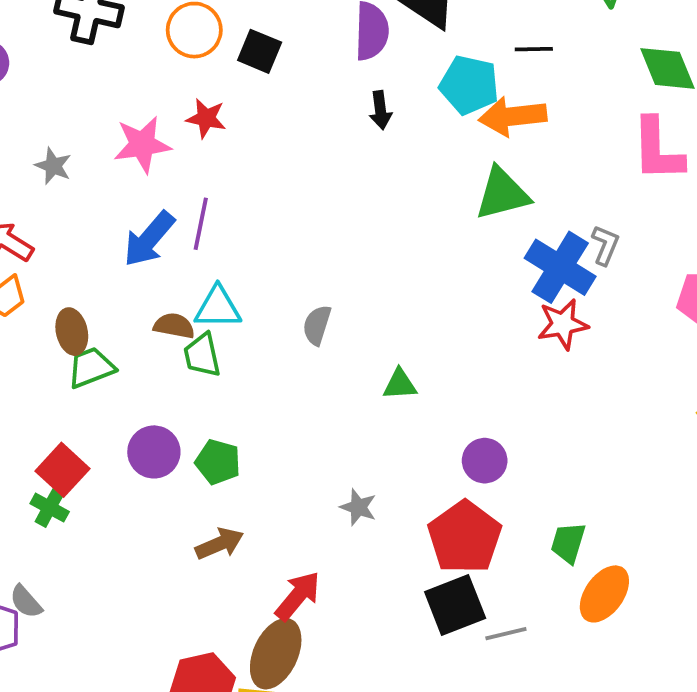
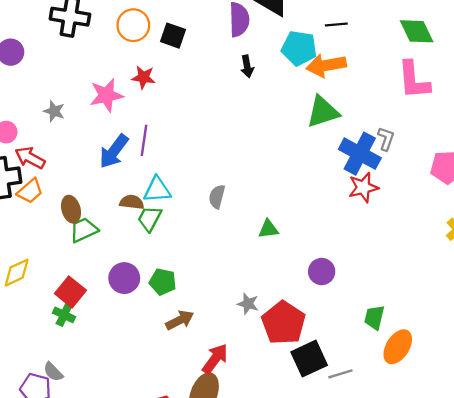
green trapezoid: (202, 355) -> (150, 219), turned 44
red pentagon: (465, 537) -> (283, 323), moved
brown arrow: (219, 544) -> (180, 320), moved

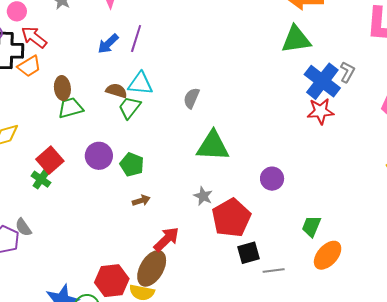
blue arrow: (114, 151) -> (108, 44), size x0.7
green triangle: (268, 229) -> (213, 146), moved, size x1.8
brown arrow: (180, 320) -> (141, 200), size x0.7
black square: (309, 359) -> (249, 253), size x0.7

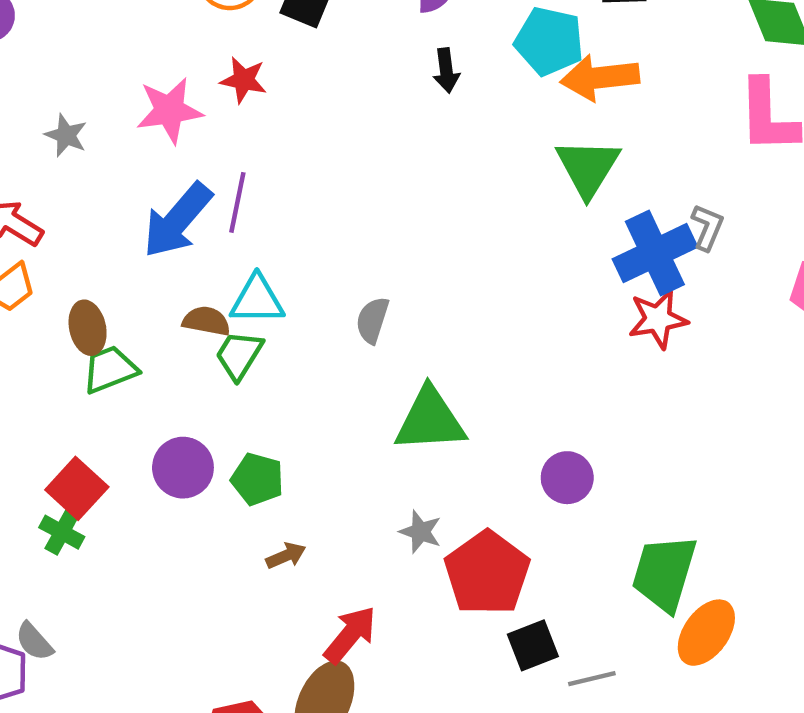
green triangle: (296, 39) -> (588, 168), turned -44
blue arrow: (108, 44) -> (177, 220), size x1.6
blue cross: (322, 81) -> (655, 253), turned 33
green trapezoid: (311, 226) -> (664, 573), size x1.6

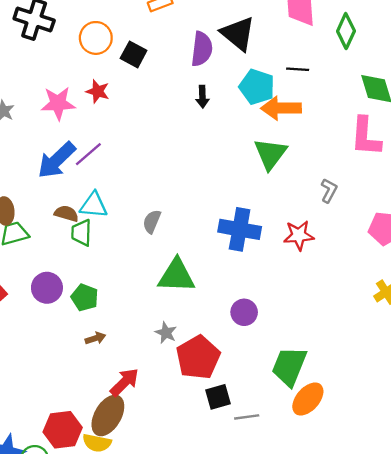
purple line: (237, 202) -> (88, 154), turned 32
blue cross: (655, 253) -> (240, 229), moved, turned 30
green trapezoid: (239, 355) -> (81, 233), turned -36

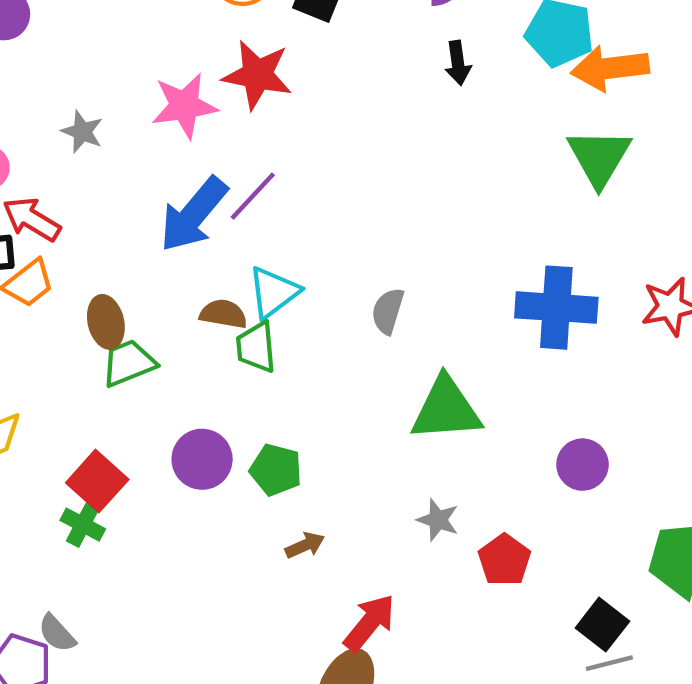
red star: (98, 91) -> (257, 75), size x1.5
cyan triangle: (94, 205) -> (273, 292), turned -36
red pentagon: (198, 357) -> (504, 560), size x0.6
black square: (218, 397) -> (602, 625), moved, turned -30

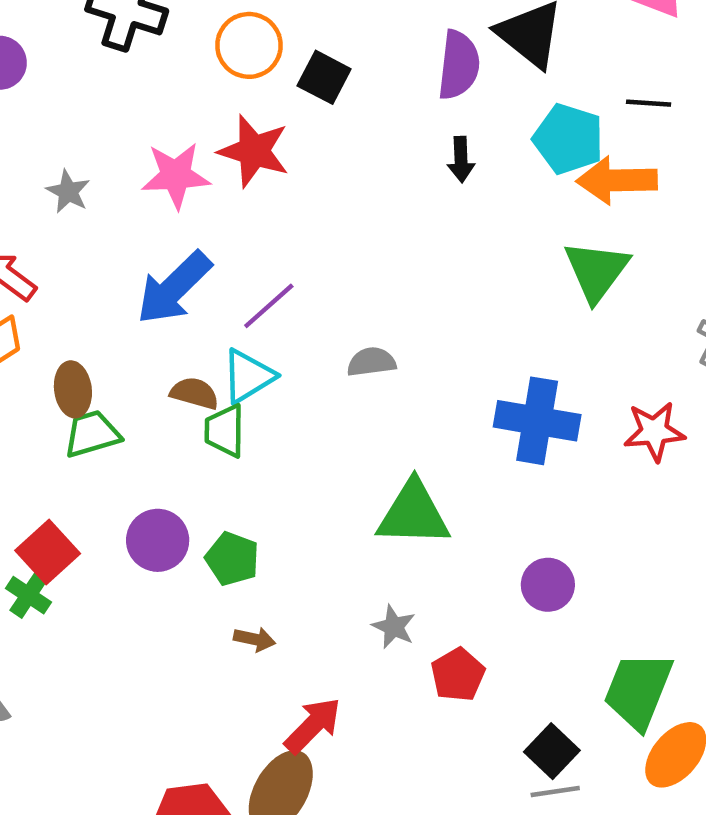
purple line: (253, 196) -> (269, 306), moved
gray semicircle: (388, 311) -> (371, 362), moved, turned 60
brown arrow: (305, 545) -> (255, 639), turned 30

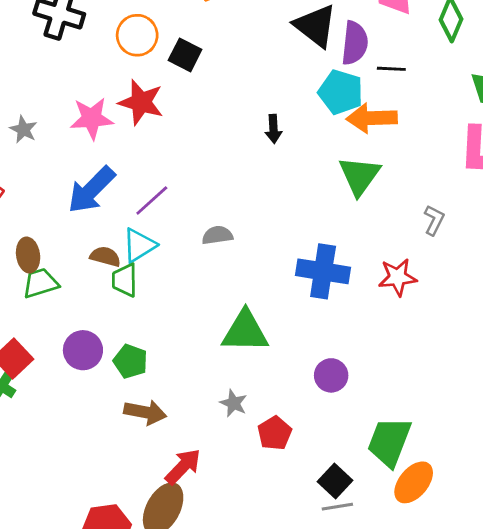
purple semicircle: (459, 65) -> (355, 43), moved
black arrow: (461, 159) -> (273, 129), moved
brown arrow: (255, 639) -> (145, 412), size x1.6

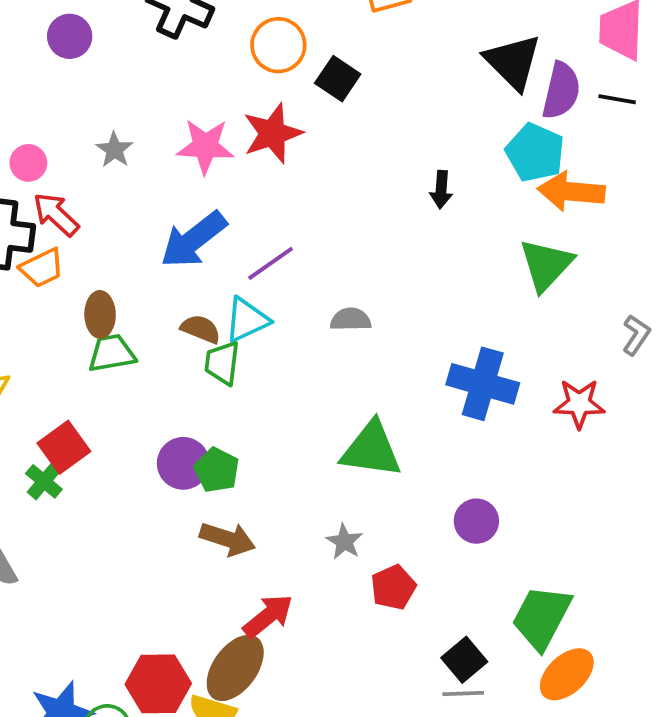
black line: (391, 69) -> (617, 99), moved
red star: (141, 102) -> (273, 133), turned 30
purple circle: (83, 350) -> (183, 463), moved

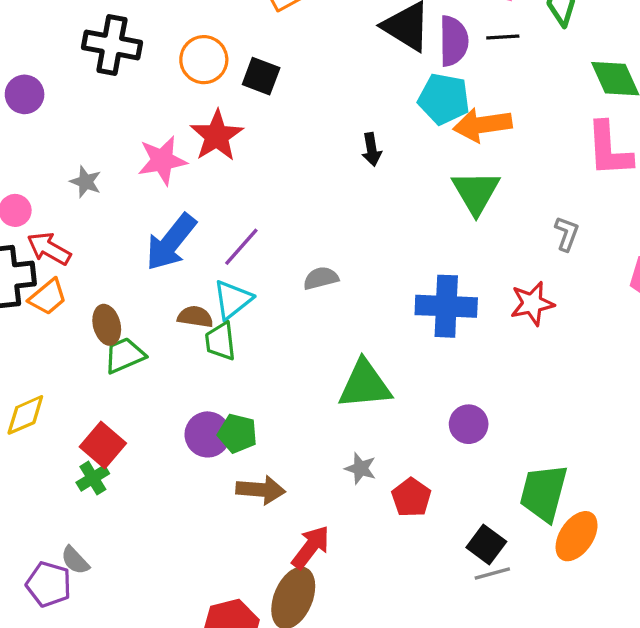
green cross: (44, 481) -> (93, 478), turned 32

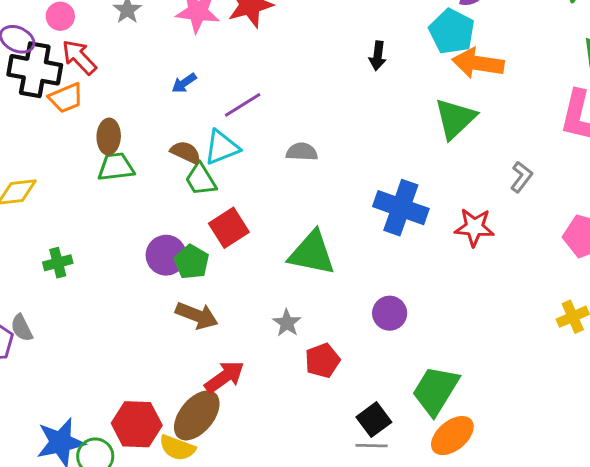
blue arrow: (171, 242) -> (184, 83), size x0.5
green trapezoid: (220, 341) -> (201, 179), turned -42
red square: (103, 445) -> (229, 228), moved

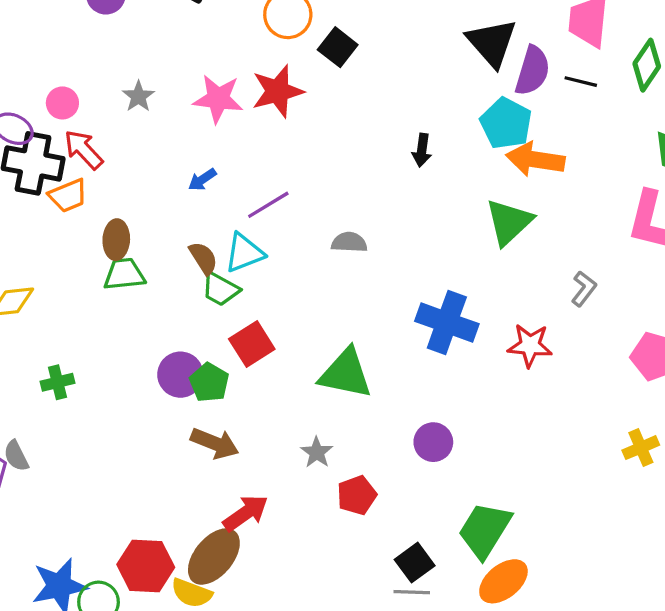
brown semicircle: (186, 152) -> (203, 258), turned 32
gray semicircle: (302, 152) -> (349, 242), moved
green trapezoid: (201, 179) -> (220, 289), turned -30

